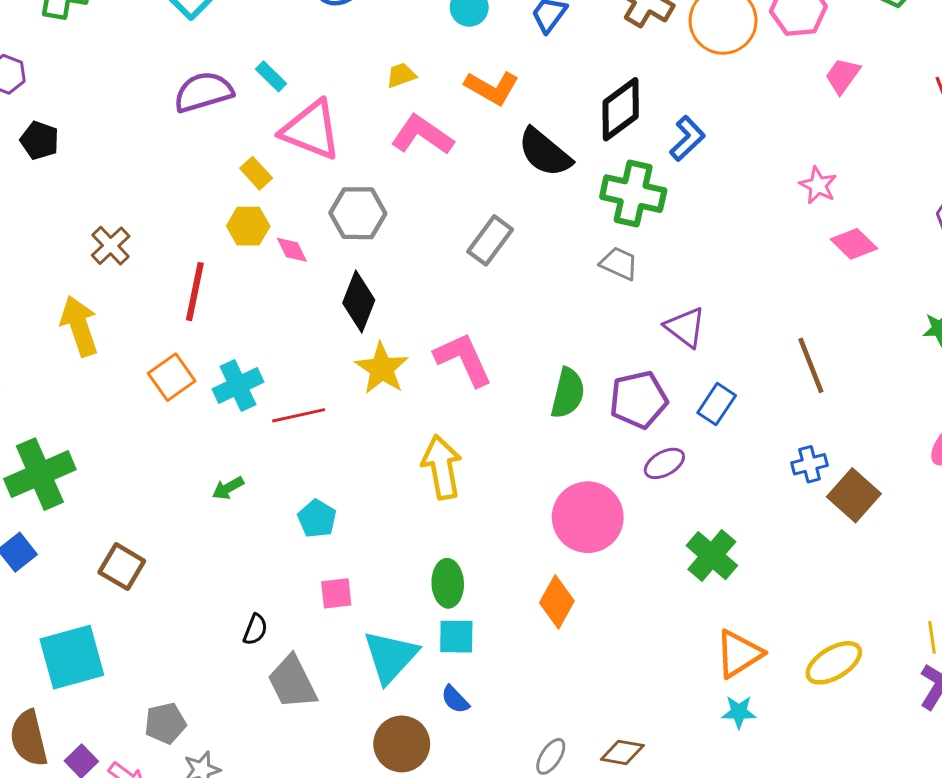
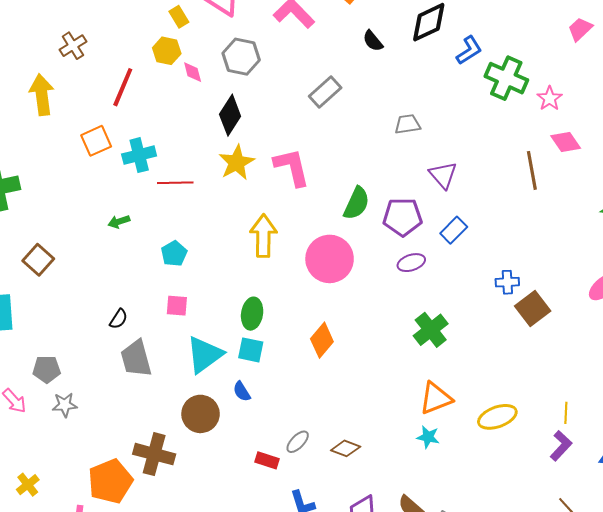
black semicircle: (545, 152) -> (373, 41), size x0.6
green cross: (633, 194) -> (506, 78), moved
gray trapezoid: (619, 263) -> (408, 124), turned -44
brown line: (811, 365) -> (532, 170), moved
pink circle: (588, 517) -> (330, 259), moved

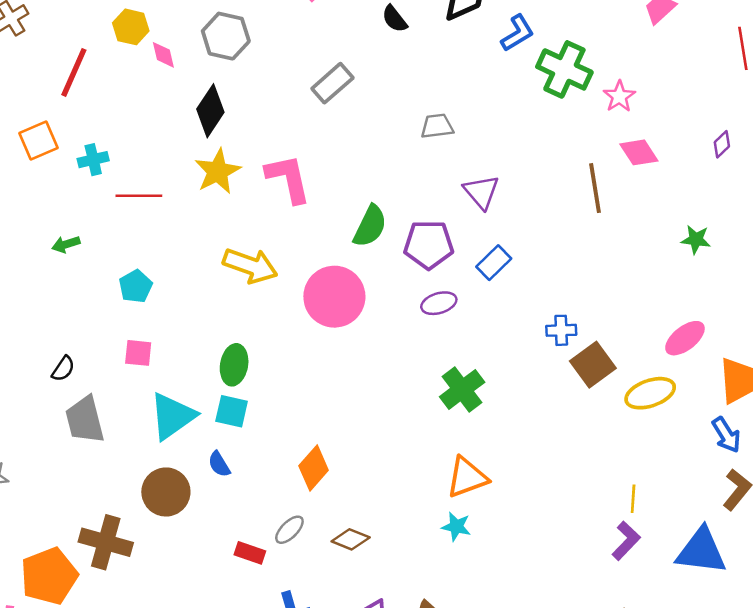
cyan cross: (139, 155) -> (93, 160), size x0.7
yellow arrow: (263, 236) -> (250, 266), turned 108
orange diamond: (322, 340) -> (314, 468), moved
yellow ellipse: (497, 417) -> (650, 393), moved

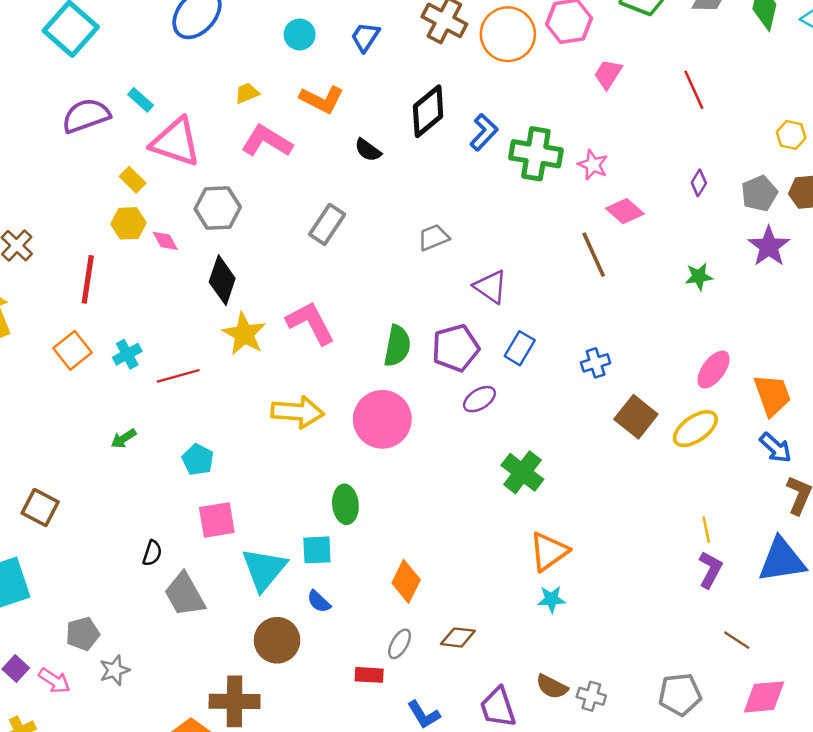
blue cross: (561, 330) -> (596, 363), moved
pink square: (138, 353) -> (217, 520), size x1.4
green ellipse: (234, 365) -> (345, 504), moved

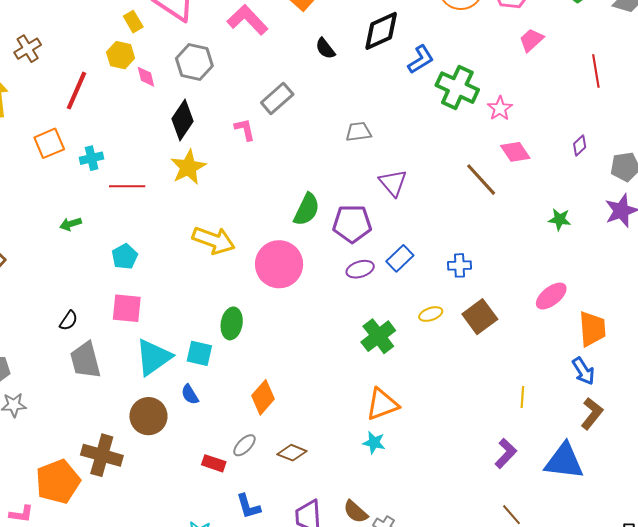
brown line: (594, 255) -> (481, 180), turned -33
pink L-shape: (310, 323) -> (245, 129), moved, size x0.6
blue rectangle: (520, 348) -> (400, 258), moved
yellow ellipse: (695, 429) -> (431, 314), moved, size x0.6
yellow line: (706, 530) -> (522, 397), moved

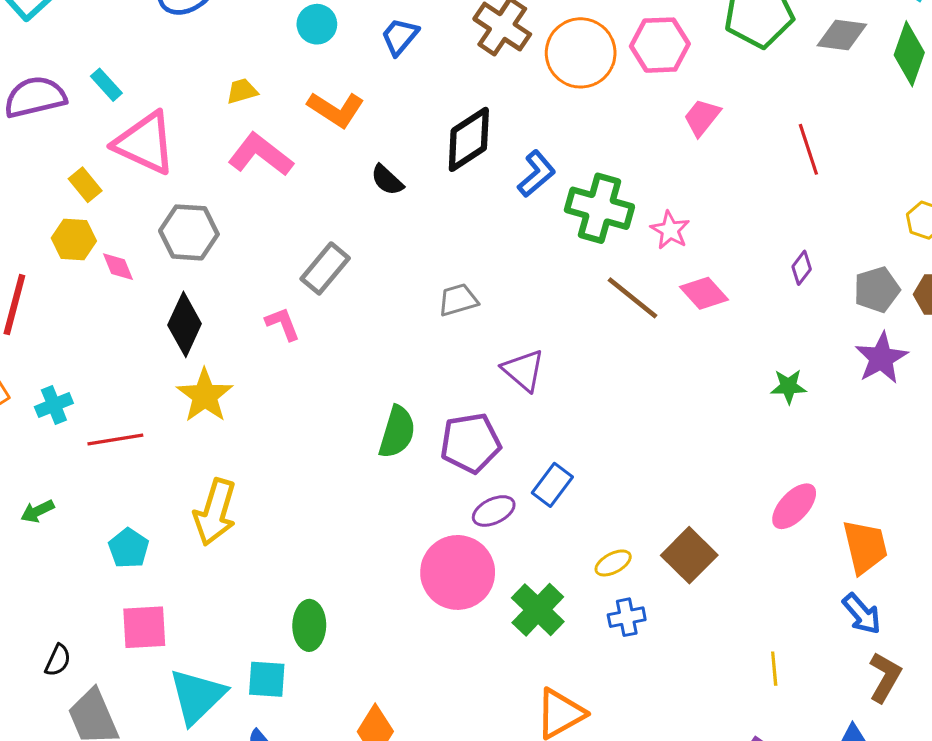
brown line: (481, 180) -> (632, 298), moved
yellow arrow: (214, 240) -> (215, 512), moved, turned 96
pink circle: (279, 264) -> (458, 572), moved
blue cross: (459, 265) -> (627, 617), moved

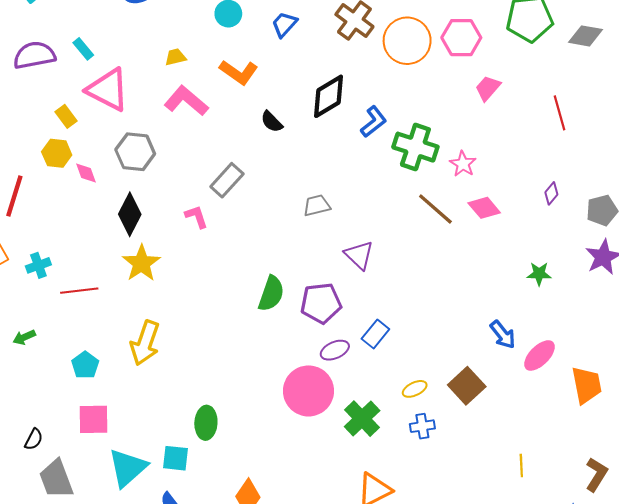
blue arrow: (862, 614) -> (503, 335), moved

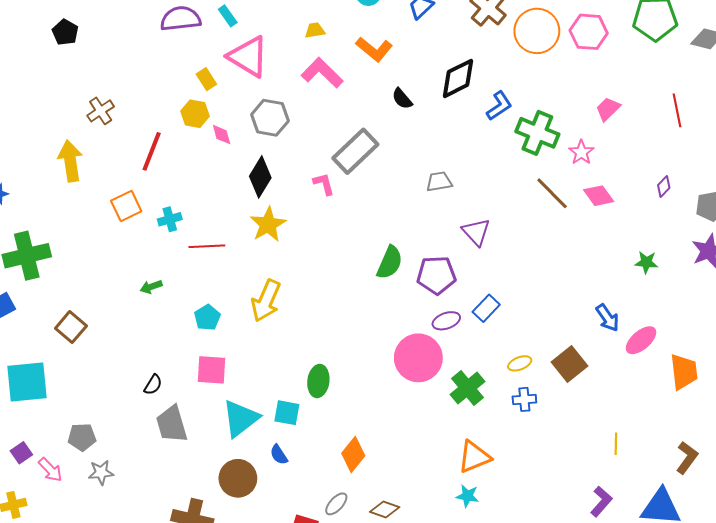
pink trapezoid: (488, 88) -> (608, 109), moved
gray rectangle: (227, 180) -> (355, 151), size x1.4

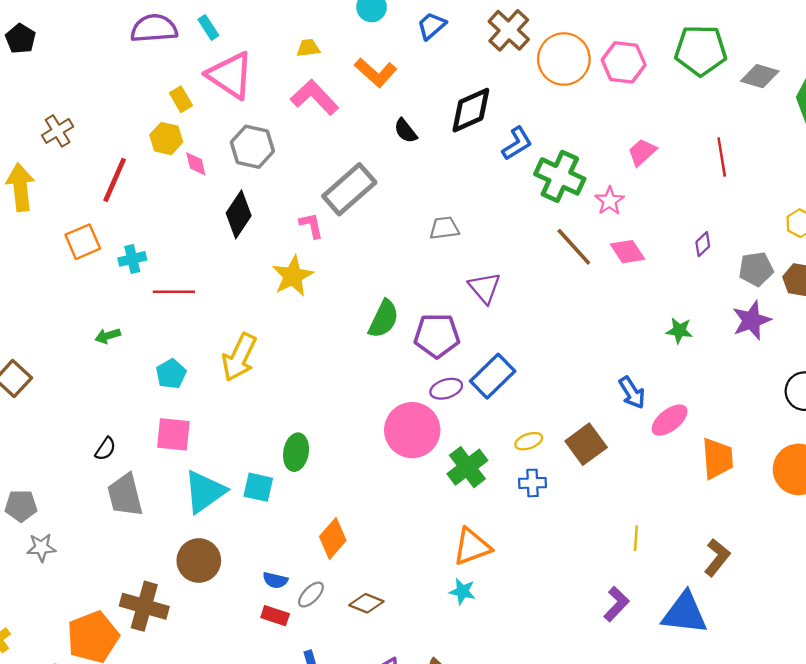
yellow star: (268, 224) -> (293, 276), moved
blue rectangle: (486, 308) -> (493, 376), size x1.4
blue semicircle: (279, 455) -> (275, 580), moved, turned -45

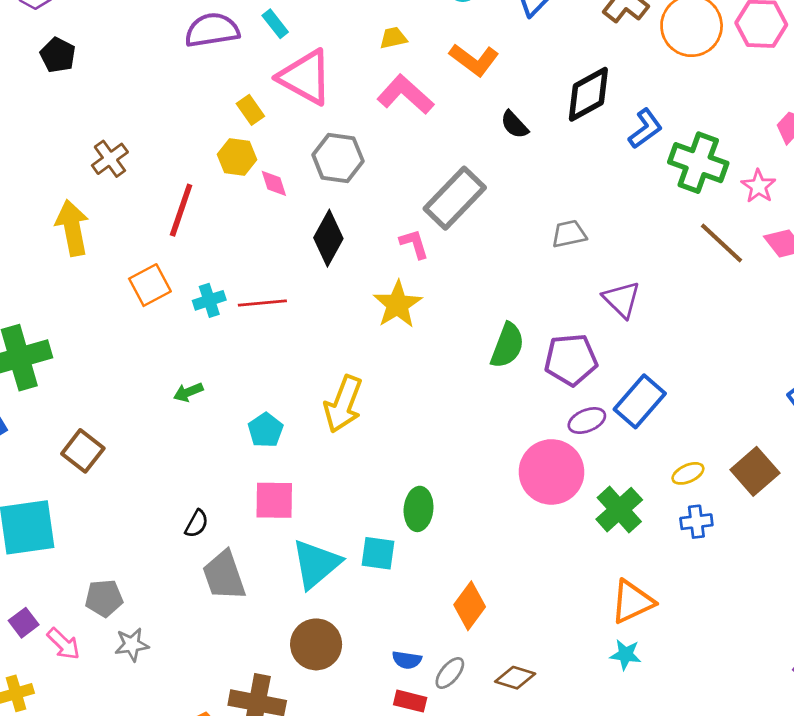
red line: (174, 292) -> (262, 303), moved

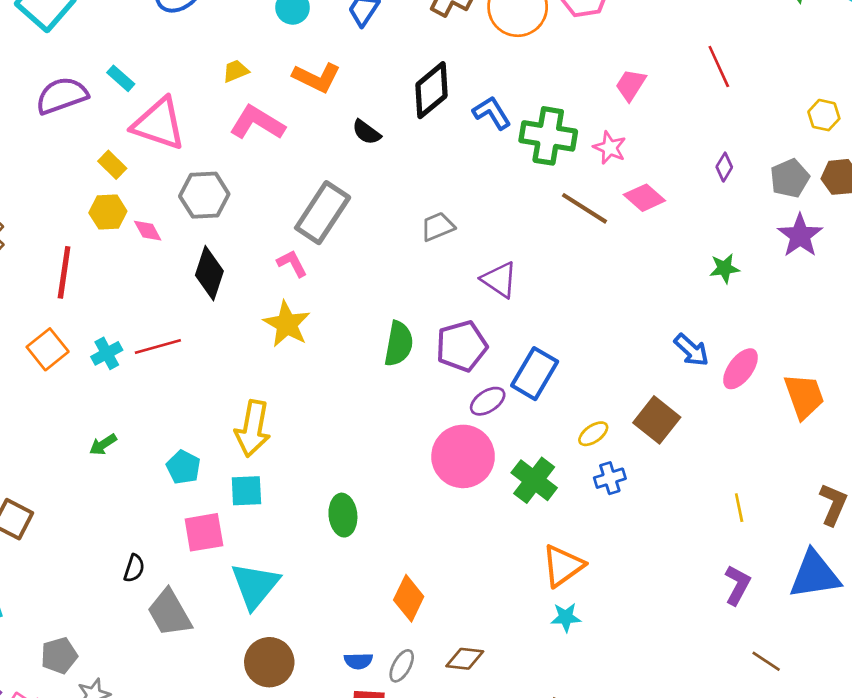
blue L-shape: (645, 129) -> (492, 113), turned -75
cyan square: (378, 553) -> (246, 491), moved

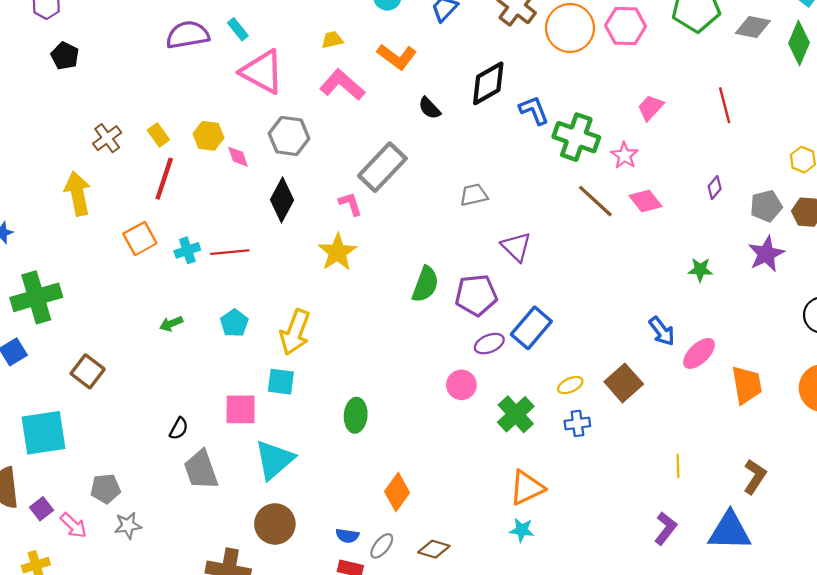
yellow rectangle: (112, 165) -> (158, 135), moved
pink circle: (463, 456) -> (461, 385), size x0.6
cyan pentagon: (183, 467) -> (234, 323), moved

